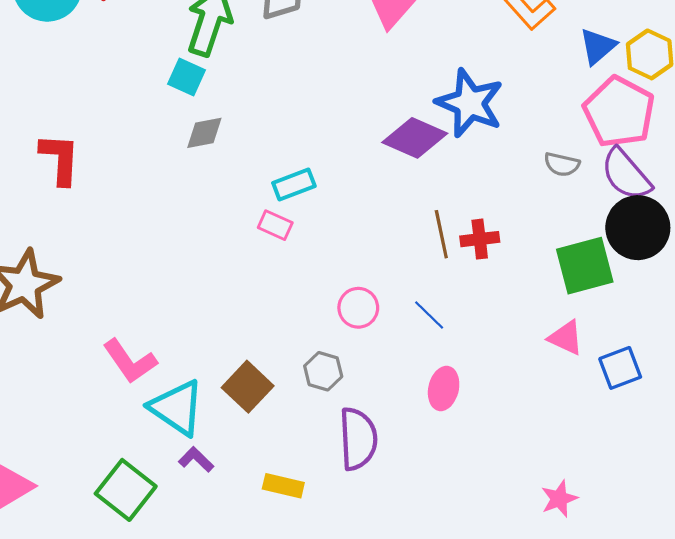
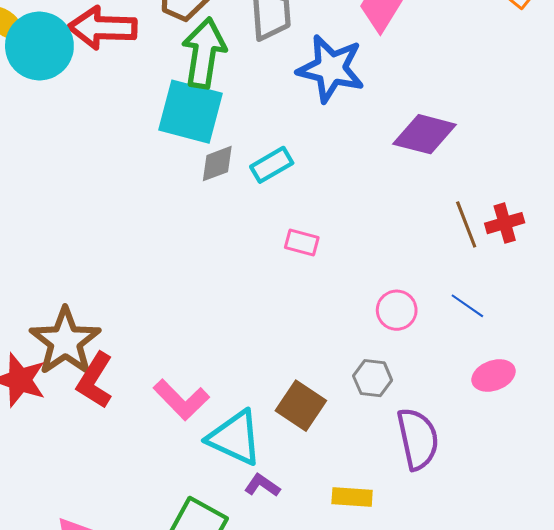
cyan square: (186, 77) -> (191, 112), size x1.8
blue star: (470, 103) -> (331, 69), moved
red L-shape: (60, 159) -> (95, 380), moved, turned -142
cyan rectangle: (294, 185) -> (272, 165), moved
pink ellipse: (444, 388) -> (494, 376), turned 66

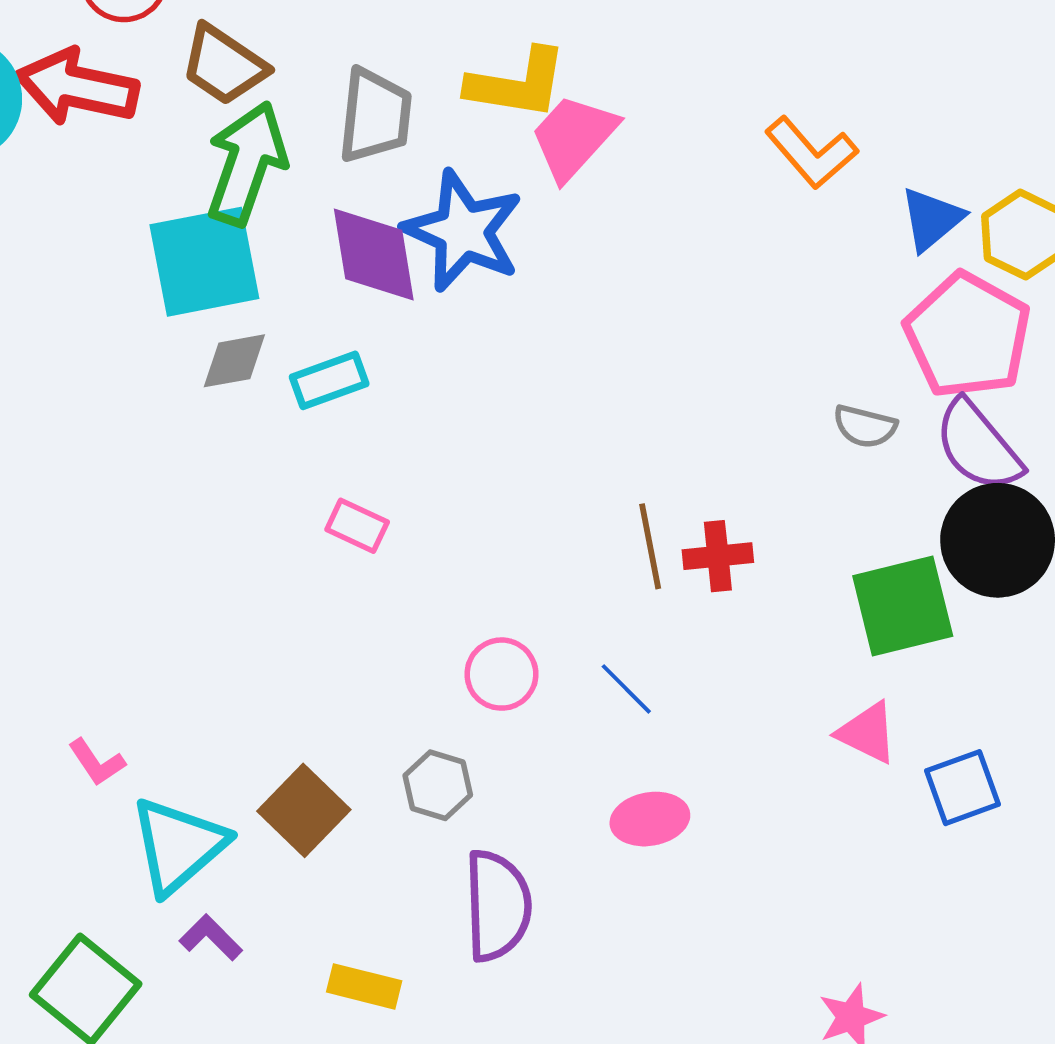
cyan square: (191, 112) -> (204, 262), turned -36
purple diamond: (425, 134) -> (374, 255), moved, turned 56
pink L-shape: (181, 400) -> (97, 762), size x0.6
cyan triangle: (235, 438) -> (178, 846), turned 44

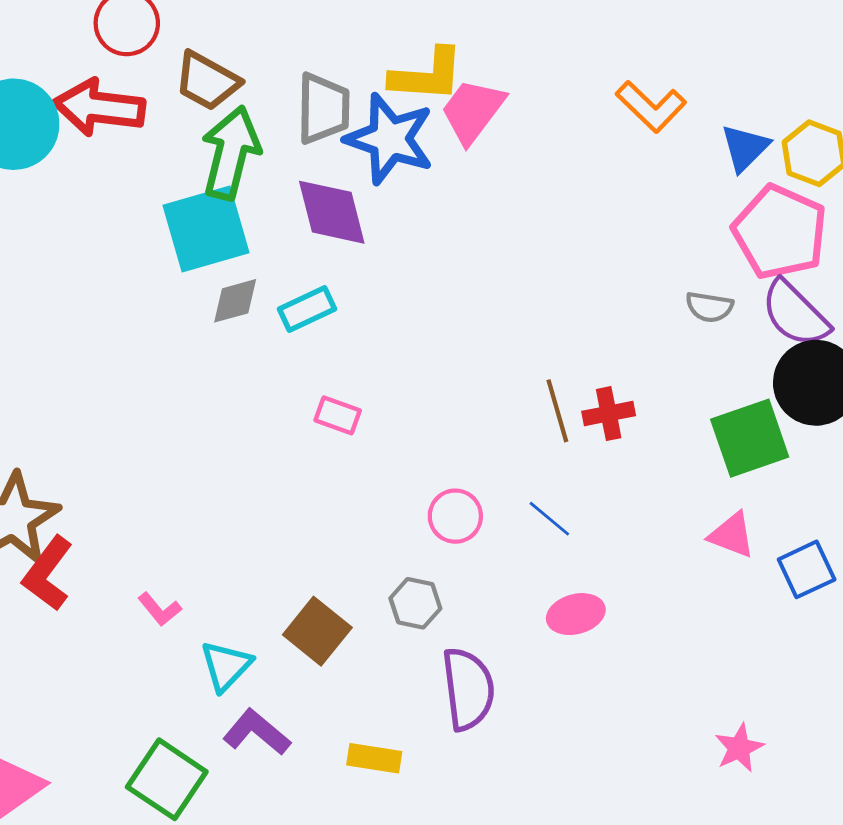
blue star: (463, 231) -> (390, 139), moved
cyan triangle: (178, 846) -> (226, 666), size x0.7
purple L-shape: (211, 938) -> (257, 732), size x1.4

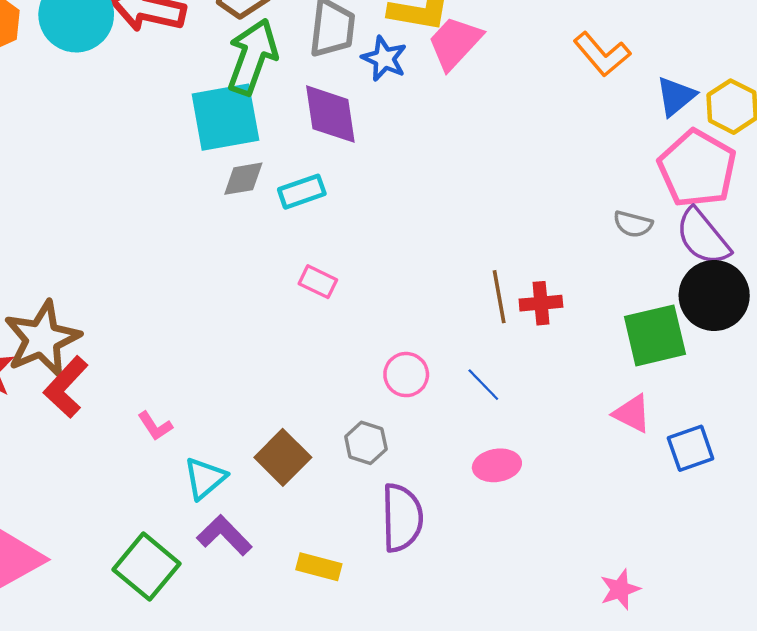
blue star: (390, 139) -> (384, 59), size x0.6

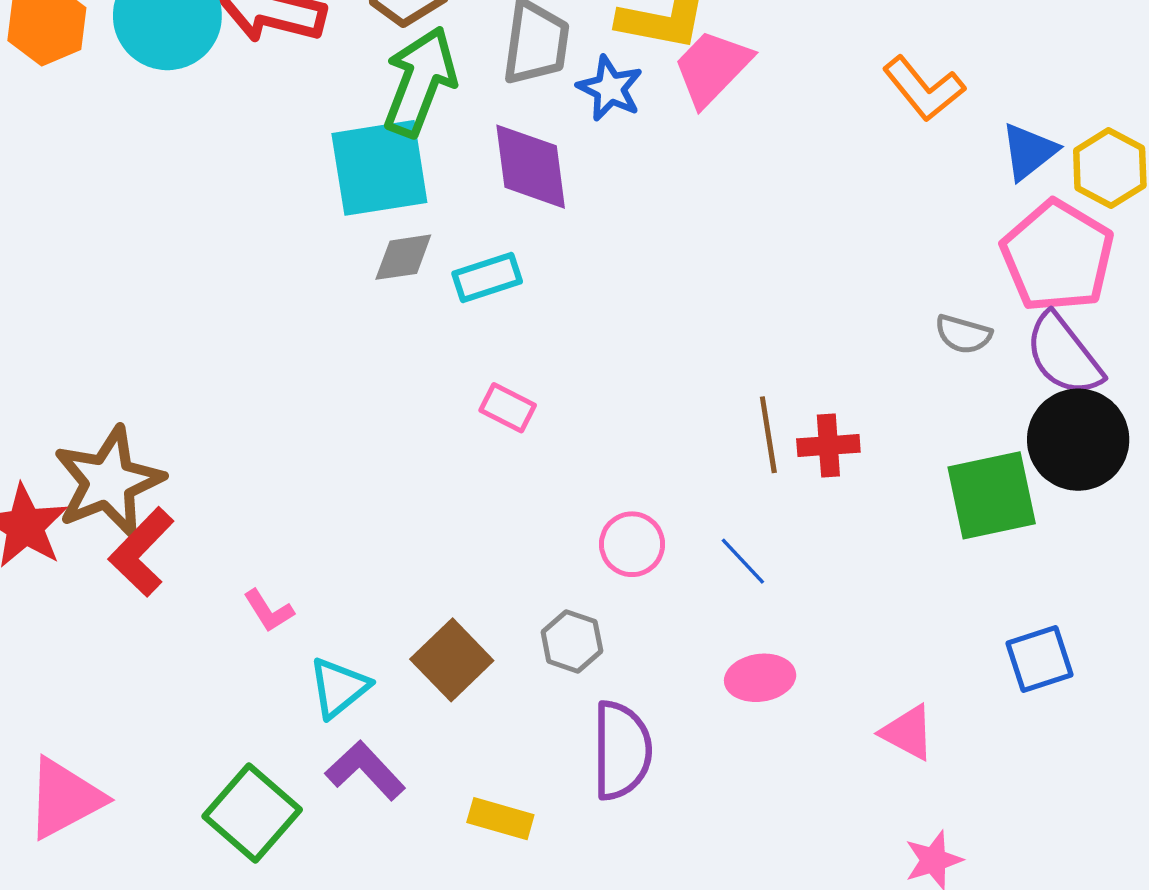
pink triangle: (632, 414) -> (908, 732), moved

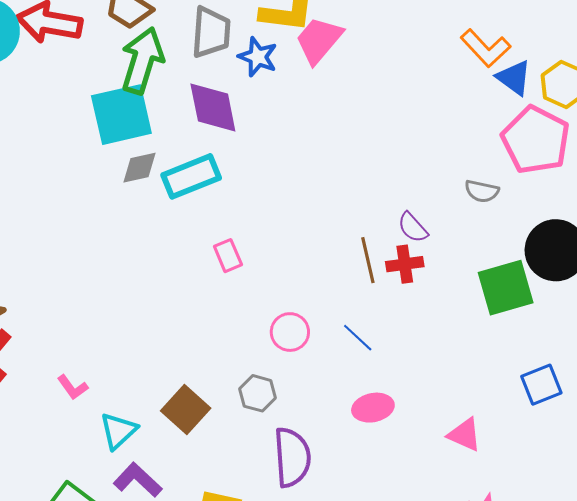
orange L-shape: (924, 89) -> (486, 48), moved
blue triangle: (1029, 151) -> (514, 78), turned -42
cyan rectangle: (487, 277) -> (191, 176), size x1.4
purple semicircle: (1064, 355) -> (413, 227), moved, size x0.6
pink rectangle: (508, 408) -> (228, 256), moved, turned 44

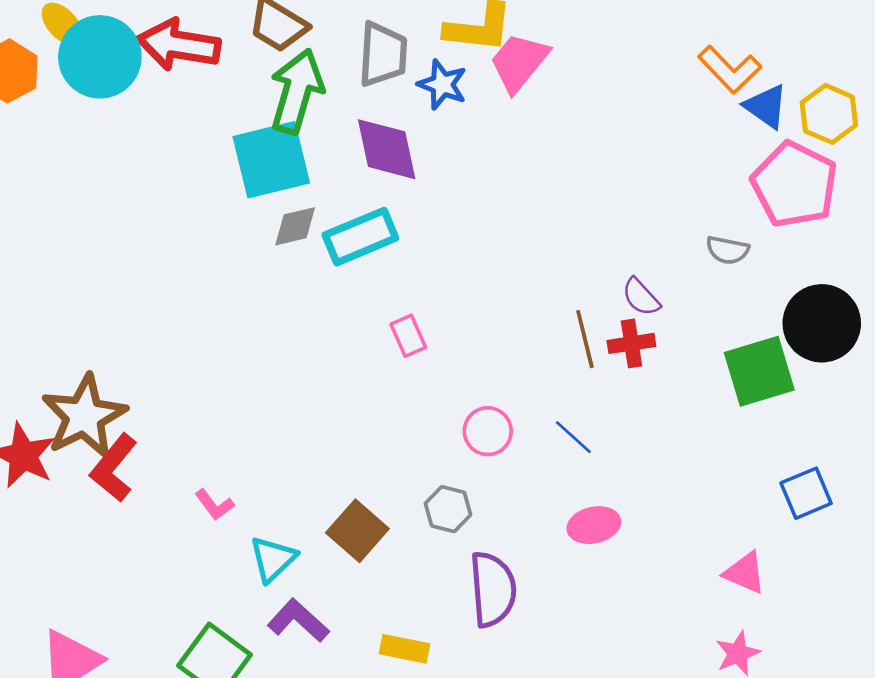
pink triangle: (465, 435) -> (745, 573), moved

